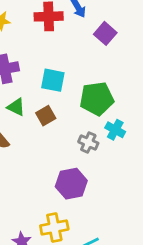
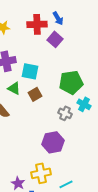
purple square: (105, 33) -> (55, 39), moved
cyan square: (53, 80) -> (30, 71), moved

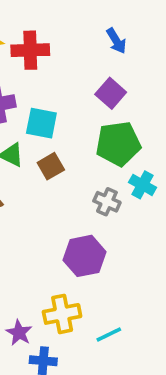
blue arrow: (58, 18) -> (116, 41), moved
red cross: (37, 24) -> (30, 50), moved
purple square: (55, 39) -> (111, 93), moved

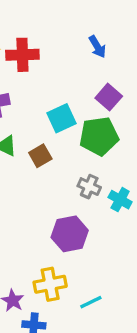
purple square: (111, 93) -> (109, 97), moved
cyan square: (41, 123) -> (62, 118), moved, turned -36
cyan cross: (142, 185) -> (120, 200), moved

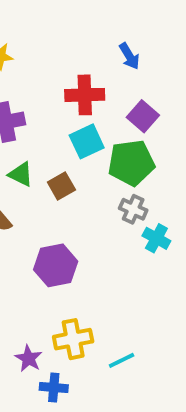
red cross: (22, 55) -> (85, 95), moved
gray cross: (89, 187) -> (133, 209), moved
purple hexagon: (70, 234) -> (56, 265), moved

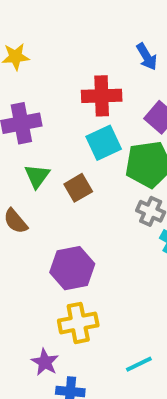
green triangle: (21, 174) -> (37, 176), turned 40
yellow cross: (73, 339) -> (78, 323), moved

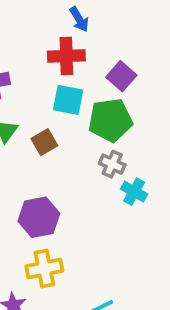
blue arrow: (147, 57) -> (79, 19), moved
cyan square: (104, 143) -> (68, 100), turned 36

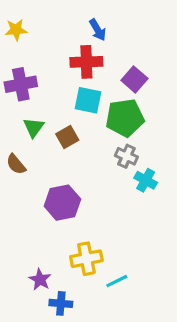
yellow cross: (44, 269) -> (86, 259), moved

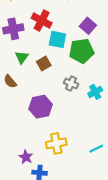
red cross: (86, 62) -> (42, 21), moved, turned 30
gray cross: (126, 156) -> (71, 84), moved
cyan cross: (146, 180) -> (95, 92), turned 32
cyan line: (117, 281) -> (96, 149), moved

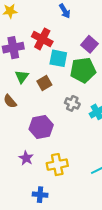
purple star: (26, 157) -> (26, 158), moved

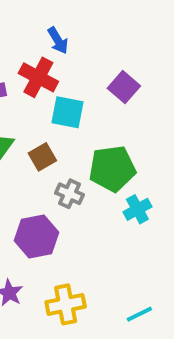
blue arrow: (65, 11) -> (58, 40), moved
green pentagon: (83, 70) -> (112, 169), moved
gray cross: (72, 103) -> (69, 194), moved

